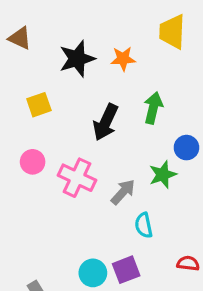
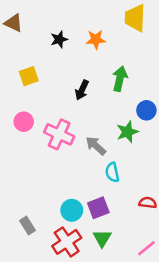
black star: (77, 59) -> (59, 39), size x0.6
black arrow: (106, 122) -> (82, 90), size x0.7
gray arrow: (123, 192) -> (96, 146), turned -90

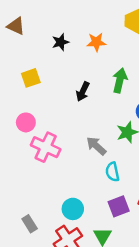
pink cross: (59, 134) -> (46, 147), moved
purple square: (98, 208) -> (119, 206), moved

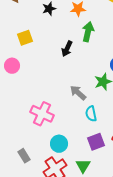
green arrow: (120, 80) -> (88, 32), moved
pink circle: (26, 122) -> (12, 66), moved
pink cross: (46, 147) -> (42, 114), moved

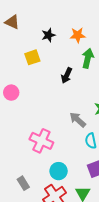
yellow square: (25, 38) -> (32, 57), moved

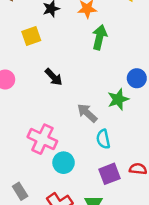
black arrow: (67, 75) -> (54, 77), moved, turned -70
cyan circle: (59, 171) -> (64, 163), moved

